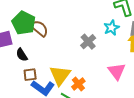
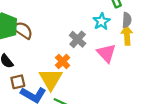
pink triangle: (117, 71) -> (106, 53), moved
orange cross: (78, 84) -> (63, 61), moved

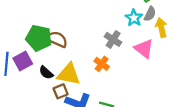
gray semicircle: (127, 20) -> (150, 14), moved, turned 32
yellow triangle: (51, 79) -> (69, 74), moved, turned -40

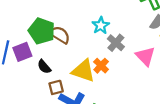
cyan star: (134, 18) -> (101, 25), moved
yellow triangle: (69, 74) -> (83, 71), moved

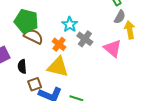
green pentagon: (42, 31) -> (26, 21), moved
orange cross: (101, 66) -> (59, 44), moved
black semicircle: (44, 67) -> (22, 67), turned 40

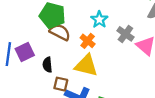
gray cross: (85, 39) -> (125, 34), moved
brown square: (35, 84) -> (61, 84), turned 32

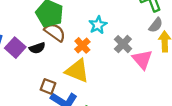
purple square: (25, 52) -> (15, 48), turned -30
black semicircle: (47, 65) -> (37, 48), moved, turned -112

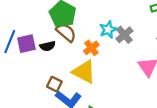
gray cross: (123, 44) -> (124, 35), moved
purple square: (15, 48) -> (26, 44), turned 30

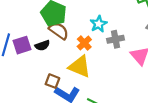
gray cross: (124, 35) -> (116, 39), moved, turned 35

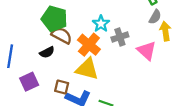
orange cross: (84, 43) -> (89, 45), size x1.5
purple square: (22, 45) -> (29, 82), moved

